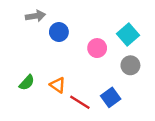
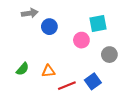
cyan square: (128, 34) -> (98, 24), moved, turned 30
orange triangle: (58, 85) -> (48, 71), turned -40
red line: (80, 102) -> (67, 86), turned -54

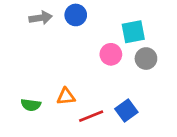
blue circle: (49, 27) -> (76, 15), moved
gray circle: (109, 55) -> (146, 59), moved
green semicircle: (23, 69) -> (31, 105), moved, turned 56

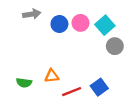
blue circle: (76, 15) -> (59, 24), moved
cyan square: (133, 32) -> (105, 25), turned -30
pink circle: (111, 54) -> (80, 23), moved

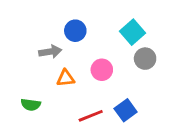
gray arrow: (32, 14) -> (50, 52), moved
pink circle: (80, 23) -> (102, 70), moved
orange triangle: (52, 76) -> (66, 78), moved

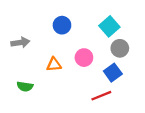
gray arrow: (50, 52) -> (20, 43), moved
blue square: (126, 110) -> (113, 73), moved
red line: (91, 116) -> (101, 96), moved

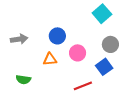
blue circle: (62, 25) -> (57, 36), moved
cyan square: (109, 26) -> (102, 14), moved
red line: (101, 96) -> (83, 86), moved

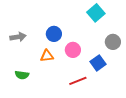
gray circle: (110, 44) -> (113, 42), moved

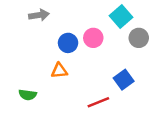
gray arrow: (18, 37) -> (39, 15), moved
gray circle: (113, 42) -> (139, 38), moved
pink circle: (73, 50) -> (93, 38), moved

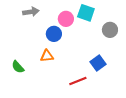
cyan square: (121, 16) -> (86, 13), moved, turned -30
pink circle: (93, 38) -> (66, 19), moved
green semicircle: (28, 95) -> (18, 67), moved, turned 40

